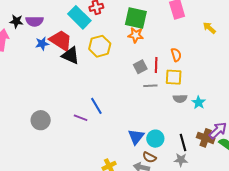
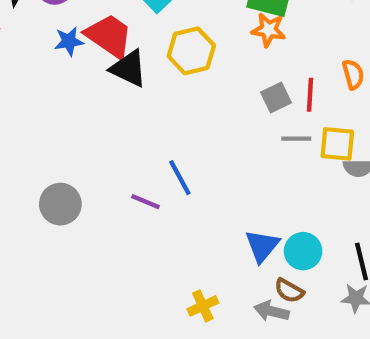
yellow square: (174, 77) -> (337, 144), moved

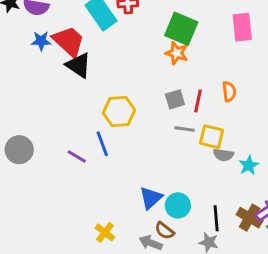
yellow hexagon: (191, 51) -> (119, 112), moved
yellow cross: (203, 306) -> (105, 232), turned -36

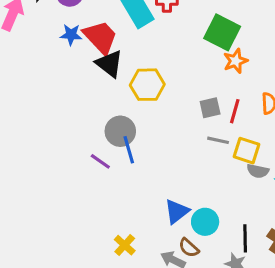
orange star: (177, 53) -> (236, 61), moved, turned 30
yellow hexagon: (119, 112) -> (147, 85), moved
gray circle: (19, 150) -> (120, 131), moved

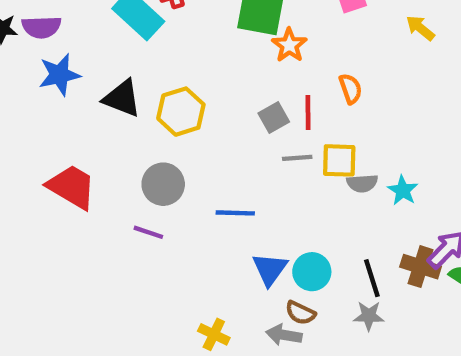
blue star: (71, 35) -> (59, 75), size x1.4
red trapezoid: (100, 37) -> (72, 187), moved
blue line: (129, 150) -> (235, 213), moved, turned -56

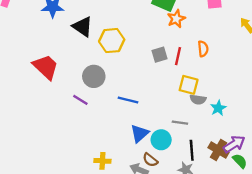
gray line: (297, 158) -> (180, 123), moved
yellow cross: (214, 334) -> (102, 161), turned -35

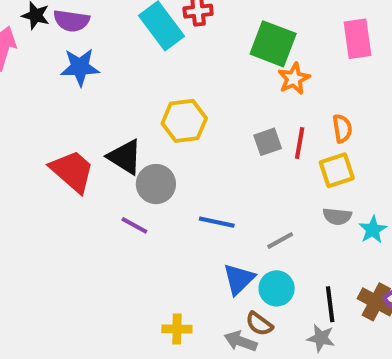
black triangle: (82, 27) -> (125, 157), moved
yellow square: (189, 85) -> (337, 170), moved, turned -30
gray line: (180, 123) -> (280, 240), moved, turned -35

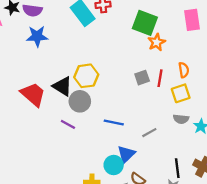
yellow hexagon: (184, 121) -> (86, 76), moved
cyan circle: (277, 288) -> (114, 165), moved

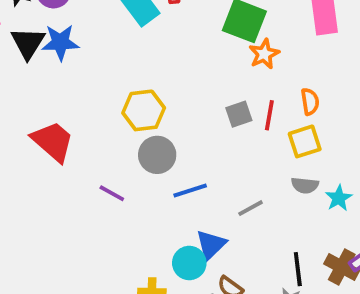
black triangle: (62, 86) -> (28, 43), moved, turned 30
gray circle: (80, 101) -> (157, 155), moved
blue line: (114, 123) -> (190, 190), turned -30

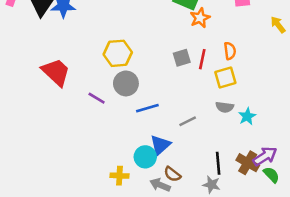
purple line: (112, 193) -> (97, 98), moved

